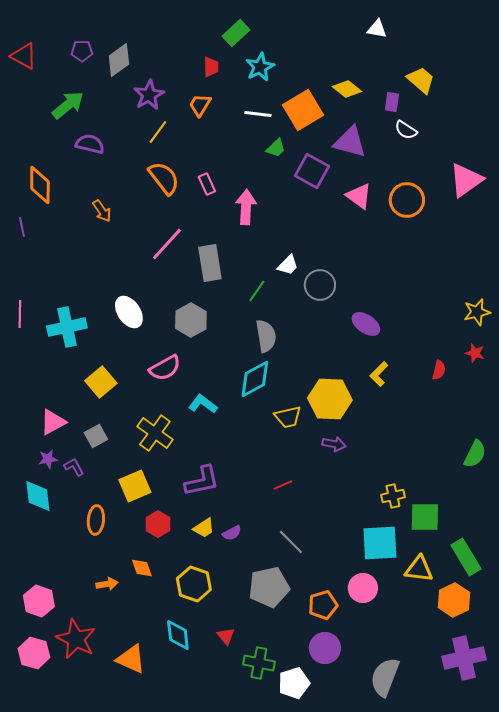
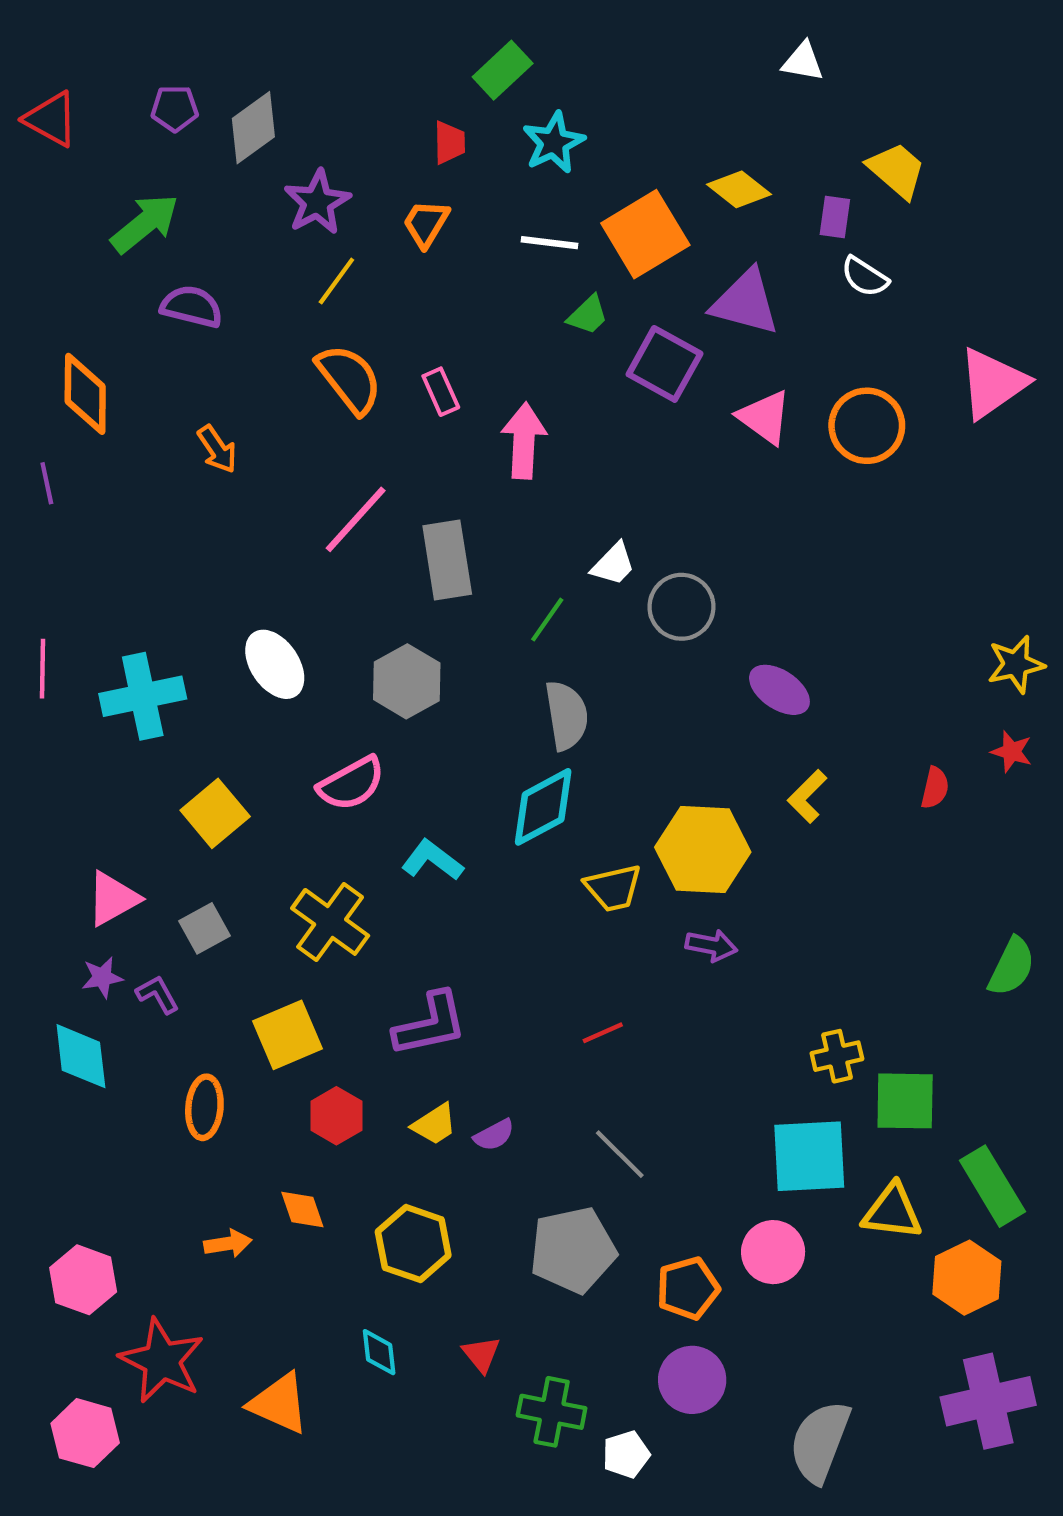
cyan diamond: (178, 635) -> (379, 1352), size x0.7
pink hexagon: (34, 653) -> (85, 1433), moved
white pentagon: (294, 683) -> (626, 1454), size x0.7

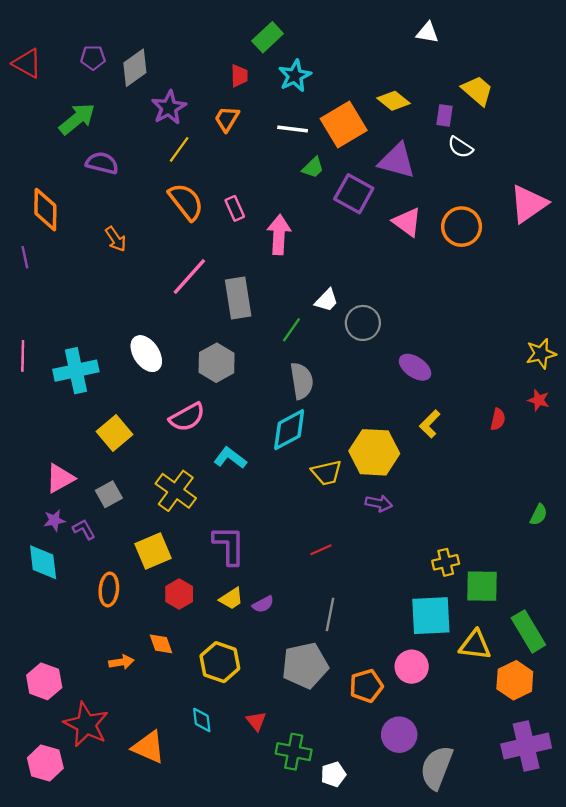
green semicircle: (1012, 967) -> (539, 515), size x0.7
purple L-shape: (430, 1024) -> (229, 545), turned -78
gray line: (620, 1154) -> (330, 614), turned 56
purple circle: (692, 1380) -> (399, 735), moved

